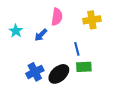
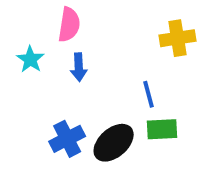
pink semicircle: (57, 17) -> (69, 25), moved
blue arrow: (41, 35) -> (79, 67), turned -48

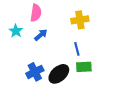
yellow cross: (177, 38) -> (80, 20), moved
blue arrow: (79, 67) -> (41, 35), turned -128

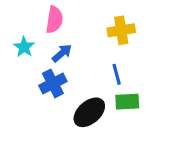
blue cross: (35, 72) -> (53, 83), moved

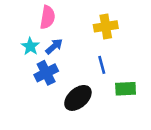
cyan star: (24, 47) -> (30, 46), moved
green rectangle: (127, 102) -> (126, 89), moved

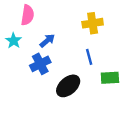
pink semicircle: (48, 17) -> (27, 15), moved
cyan star: (30, 46) -> (14, 41), moved

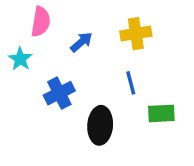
blue arrow: (47, 41) -> (81, 42), moved
black ellipse: (68, 86) -> (100, 125), turned -45

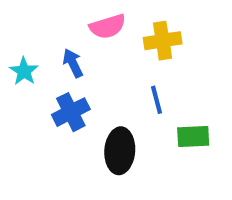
pink semicircle: (41, 22) -> (108, 26), moved, turned 64
blue arrow: (81, 42) -> (73, 63), moved, turned -75

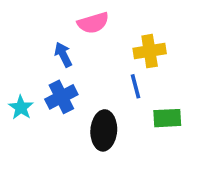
yellow cross: (163, 41) -> (150, 51), moved
cyan star: (24, 71) -> (21, 107), moved

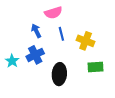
yellow cross: (150, 51) -> (86, 41), moved, turned 30
blue line: (136, 86) -> (61, 34), moved

